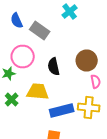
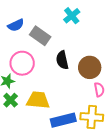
blue semicircle: (17, 20) -> (16, 25), turned -91
black semicircle: (54, 66) -> (62, 60), moved
green cross: (12, 100) -> (11, 100), moved

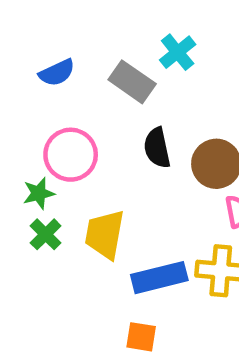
gray rectangle: (40, 36) -> (132, 82), moved
yellow trapezoid: (38, 100) -> (105, 234), turned -85

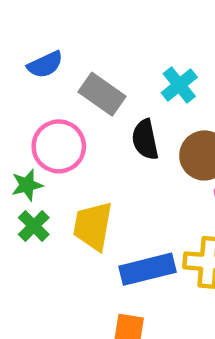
cyan cross: (178, 52) -> (179, 85), moved
gray rectangle: (132, 82) -> (102, 94), moved

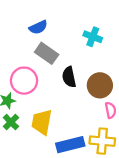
blue semicircle: (45, 65) -> (38, 27), moved
cyan cross: (179, 85) -> (93, 37), moved, turned -30

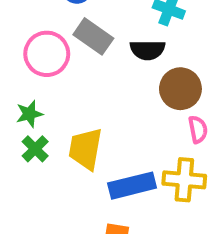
black semicircle: (69, 77) -> (148, 50), moved, turned -78
pink circle: (24, 81) -> (47, 54), moved

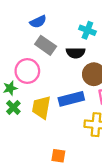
pink circle: (47, 54) -> (27, 71), moved
blue rectangle: (132, 186) -> (71, 99), moved

